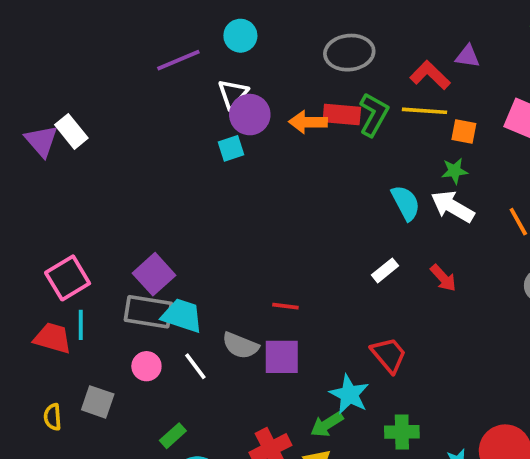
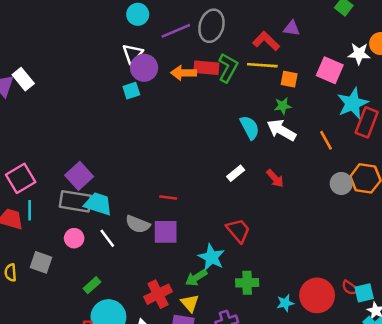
gray ellipse: (349, 53) -> (211, 26), turned -68
purple line: (178, 60) -> (176, 31), moved

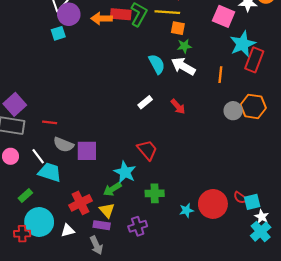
orange square: (289, 79) -> (178, 28), moved
orange line: (326, 140) -> (220, 75), turned 35
red line: (168, 197) -> (50, 122), moved
cyan trapezoid: (98, 204) -> (50, 172), moved

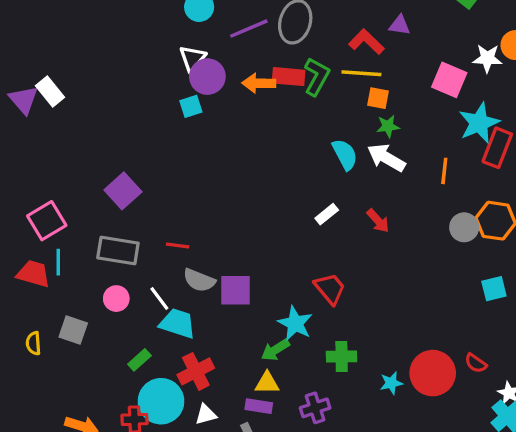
purple square: (15, 104) -> (123, 191), moved
cyan square: (252, 202) -> (494, 289), moved
red cross: (80, 203) -> (196, 371), moved
yellow triangle: (107, 210) -> (267, 383), turned -49

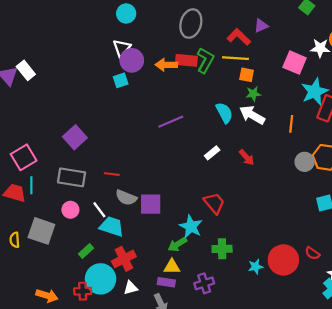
purple triangle: (400, 25) -> (261, 26), turned -32
purple line: (249, 29) -> (171, 122), moved
gray square: (73, 330) -> (41, 231), size x1.4

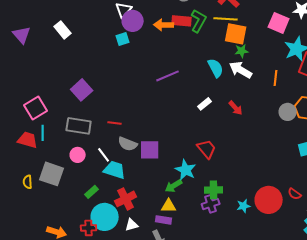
white rectangle: (26, 70) -> (63, 30), moved
orange square: (247, 75) -> (236, 34), size x1.6
purple cross: (204, 283) -> (211, 204), moved

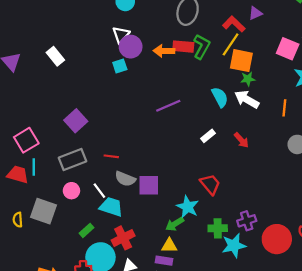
yellow line: (226, 19) -> (231, 44), turned -60
gray rectangle: (79, 126) -> (73, 159), turned -30
purple cross: (211, 204) -> (247, 221), moved
cyan star: (244, 206) -> (234, 246), moved, size x1.6

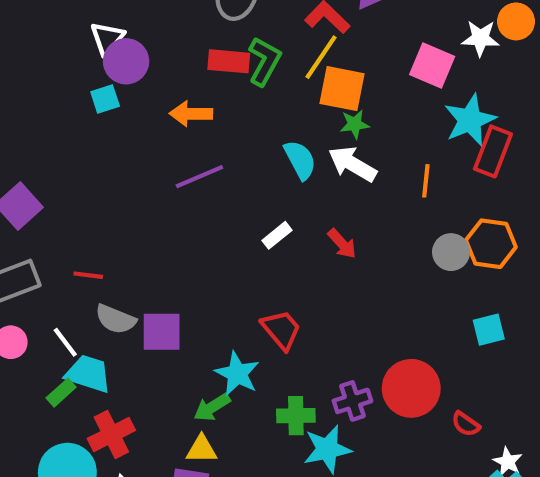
orange arrow: (164, 51) -> (191, 114), moved
green rectangle: (87, 230) -> (61, 393), moved
red circle: (277, 239) -> (411, 388), moved

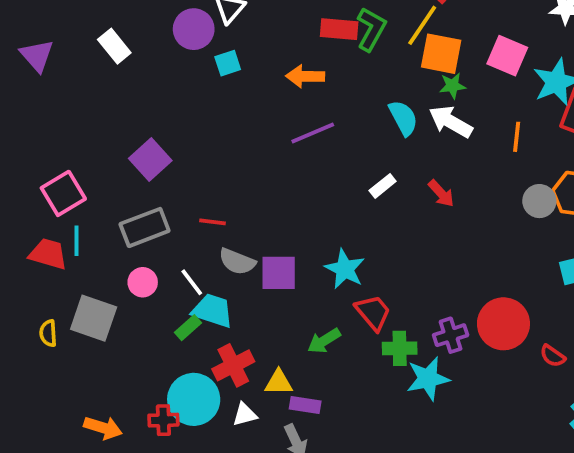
purple circle: (126, 61) -> (194, 29), moved
pink square: (432, 65) -> (507, 56), moved
red trapezoid: (281, 330) -> (373, 312), moved
cyan star: (237, 374) -> (345, 269), moved
yellow triangle: (202, 449) -> (279, 382), moved

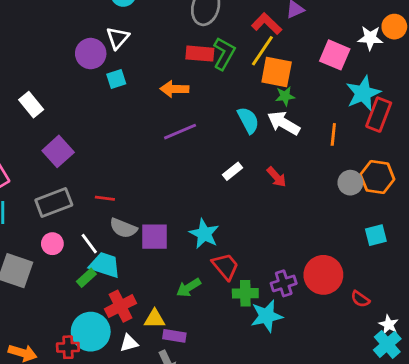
white rectangle: (114, 46) -> (31, 105), moved
pink square: (507, 56) -> (335, 55), moved

